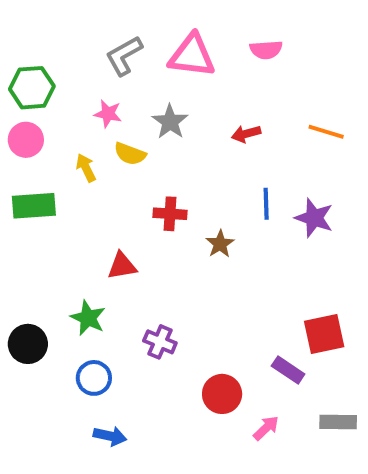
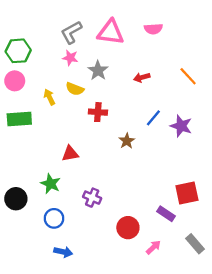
pink star: (108, 114) -> (70, 58), moved
orange line: (326, 132) -> (188, 76), turned 30
blue line: (266, 204) -> (153, 118), turned 42
red cross: (170, 214) -> (98, 112), moved
gray rectangle: (338, 422) -> (195, 244), turned 48

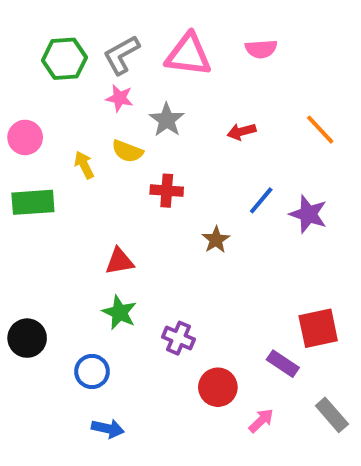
green hexagon: (18, 51) -> (64, 59), moved
green star: (51, 184) -> (120, 312), moved
purple cross: (92, 198) -> (179, 338), moved

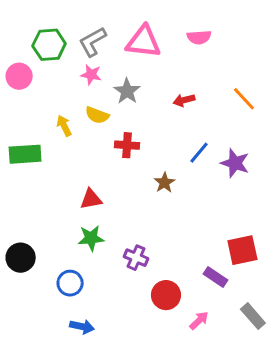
pink circle: (25, 137) -> (19, 76), moved
green star: (120, 312) -> (91, 238), turned -30

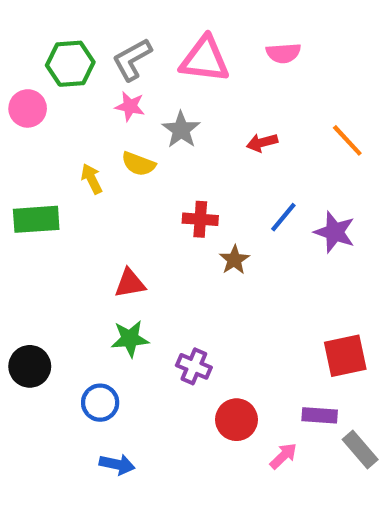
red cross: (127, 145) -> (200, 219), moved
purple rectangle: (215, 277) -> (320, 415), moved, turned -30

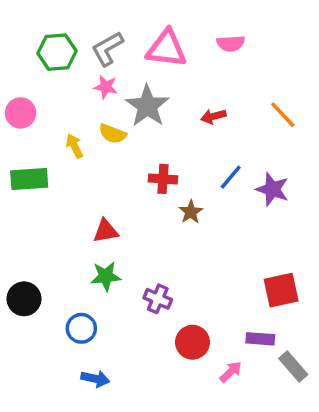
pink circle: (28, 108) -> (21, 113), moved
gray star: (181, 130) -> (147, 106), size x1.4

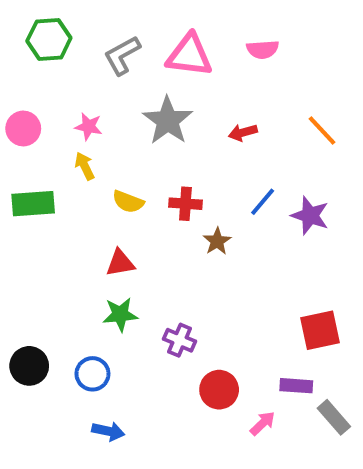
green hexagon: (57, 52) -> (49, 39), moved
pink star: (106, 87) -> (89, 127), moved
yellow semicircle: (113, 134) -> (128, 202), moved
black circle: (24, 299) -> (29, 366), moved

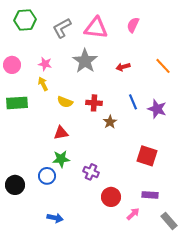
pink semicircle: (263, 49) -> (133, 25), turned 119
blue line: (263, 202) -> (133, 102), turned -63
red square: (320, 330) -> (147, 156), moved, turned 30
blue circle: (92, 374) -> (47, 176), moved
gray rectangle: (334, 417) -> (169, 221), moved

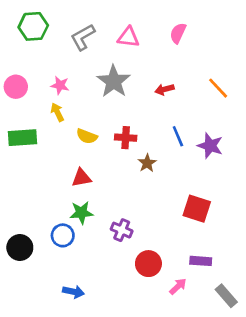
pink triangle: (96, 28) -> (128, 37), size x0.7

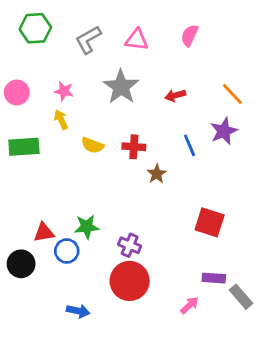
purple star: (210, 146) -> (224, 131), moved, turned 30
red triangle: (81, 178) -> (44, 232), moved
red circle: (148, 264) -> (130, 281), moved, size x1.4
gray rectangle: (226, 296) -> (241, 297), moved

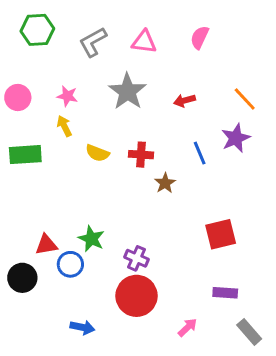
red square: (210, 222) -> (221, 234), turned -32
green star: (87, 227) -> (91, 239), turned 30
gray rectangle: (241, 297) -> (249, 332), moved
pink arrow: (190, 305) -> (188, 327), moved

